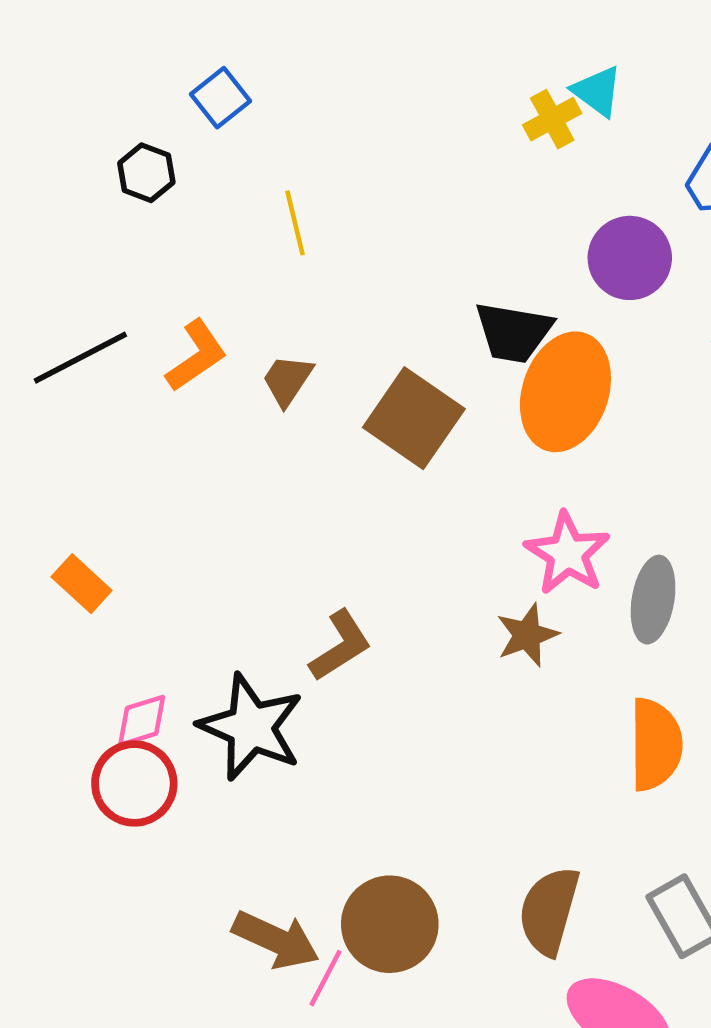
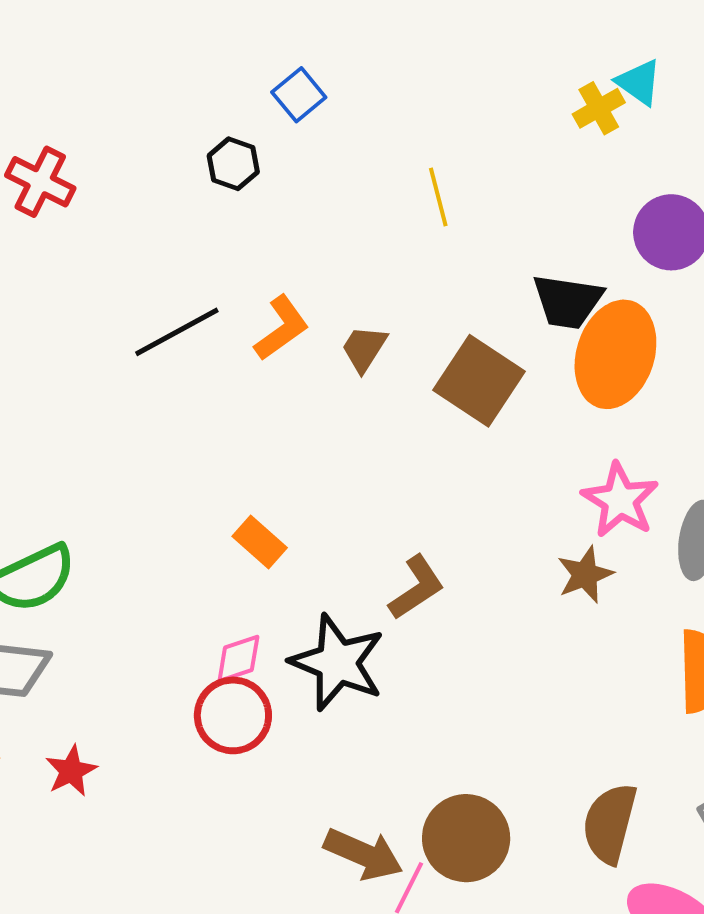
yellow line: (295, 223) -> (438, 197), moved
orange rectangle: (82, 584) -> (260, 542), moved

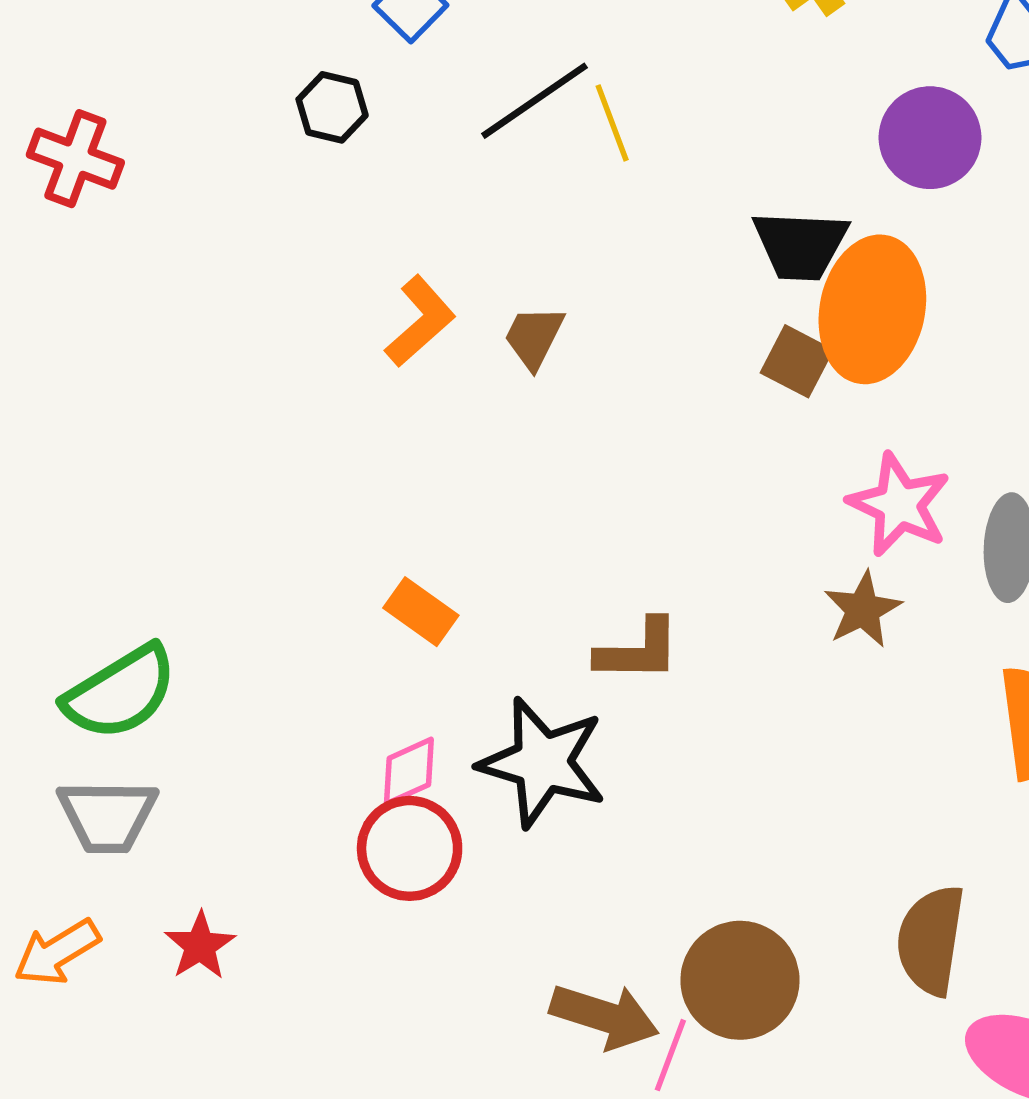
black line: (177, 332) -> (535, 101), moved
brown square: (479, 381) -> (797, 361), moved, size x0.6
brown L-shape: (417, 587) -> (638, 651), turned 40

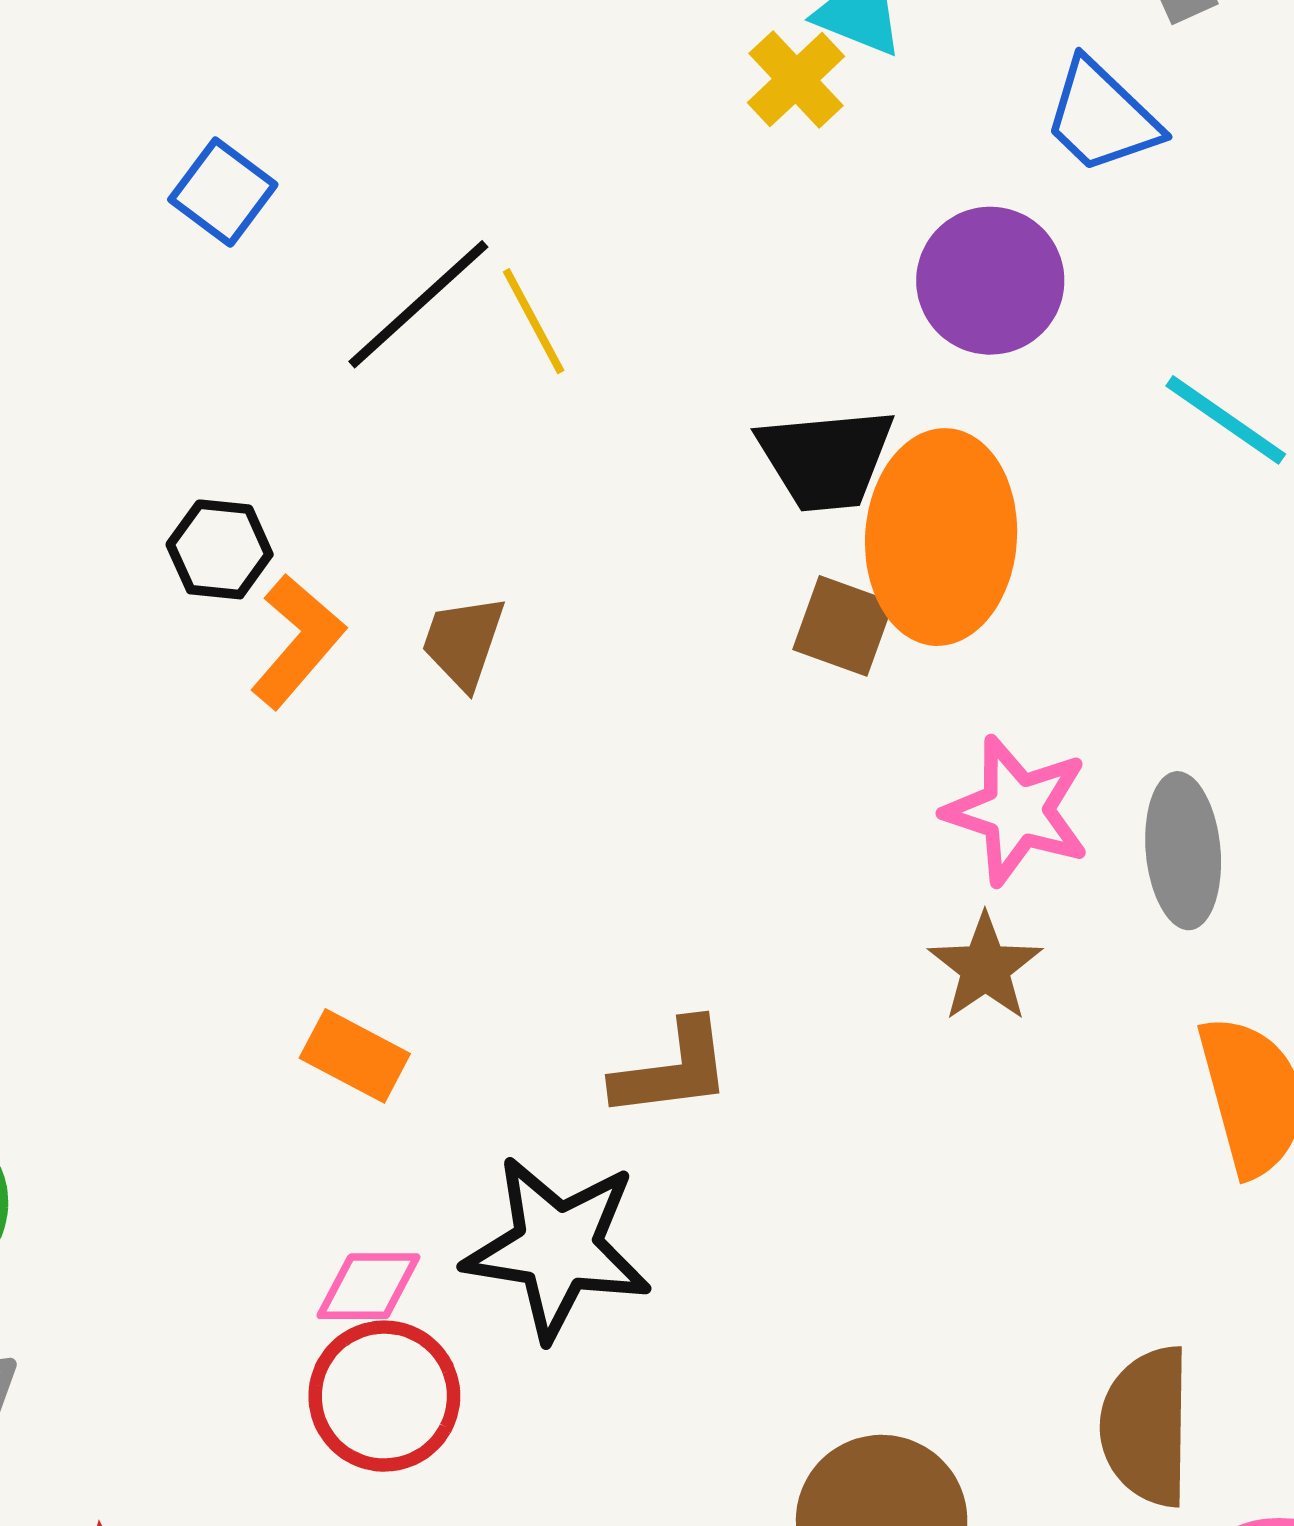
black hexagon: (332, 107) -> (220, 549), moved
pink diamond: (409, 771) -> (369, 1286), turned 32

